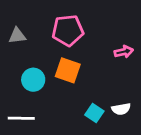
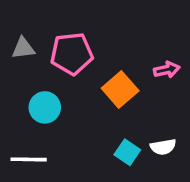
pink pentagon: (68, 30) -> (72, 54), moved
orange square: (68, 70) -> (120, 89), moved, turned 30

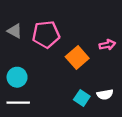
gray triangle: (23, 48) -> (15, 31), turned 35
cyan circle: (45, 107) -> (17, 77), moved

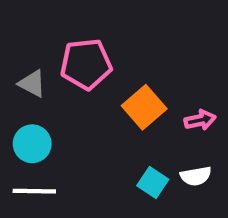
gray triangle: (15, 31) -> (32, 83), moved
pink arrow: (107, 45) -> (200, 120), moved

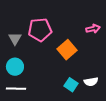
gray triangle: (32, 83) -> (15, 39), turned 32
pink arrow: (200, 120) -> (93, 29), moved

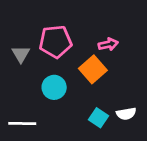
pink arrow: (93, 29) -> (108, 44), moved
cyan circle: (15, 67) -> (54, 87), moved

